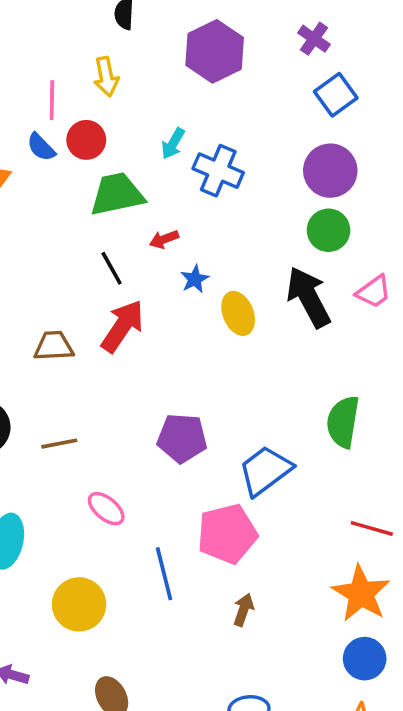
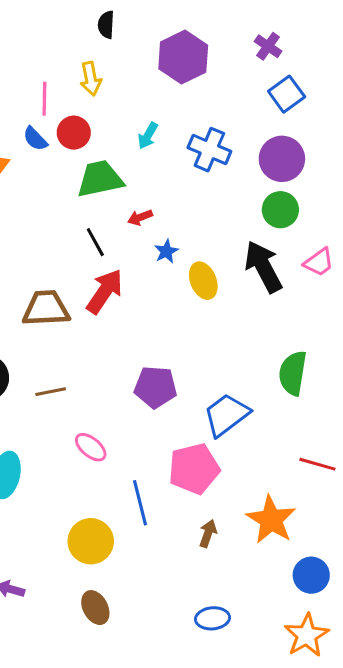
blue cross: (218, 171) -> (209, 150), moved
brown trapezoid: (54, 346) -> (46, 308), size x1.4
orange star: (361, 594) -> (271, 520), moved
yellow circle: (79, 604) -> (91, 541), moved

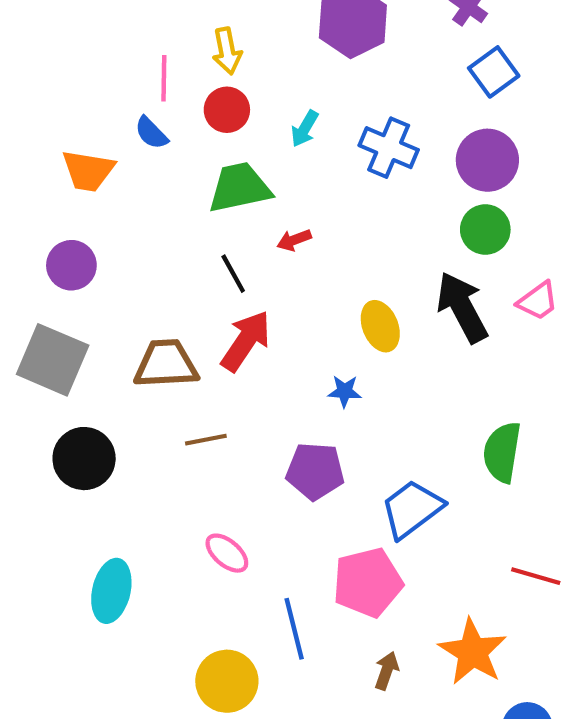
red circle: (74, 133) -> (227, 110), moved
blue star: (166, 251) -> (345, 391), moved, turned 30
brown line: (51, 392) -> (206, 440), moved

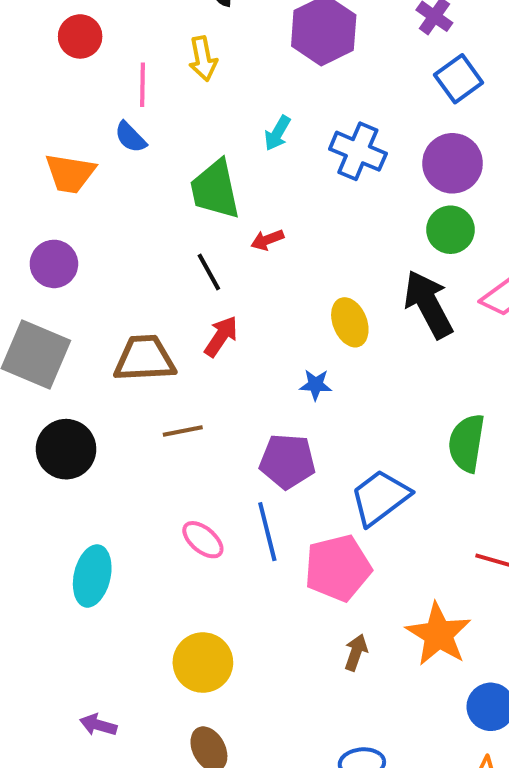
red circle: (227, 110) -> (80, 36), moved
green trapezoid: (240, 187) -> (215, 189), turned -90
red arrow: (246, 341) -> (221, 336), size x0.7
blue line: (294, 629) -> (267, 532), moved

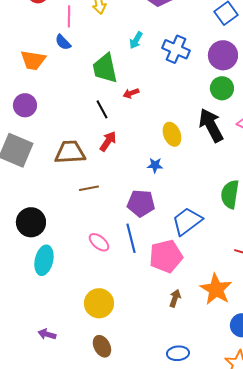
black circle: (66, 449) -> (31, 222), moved

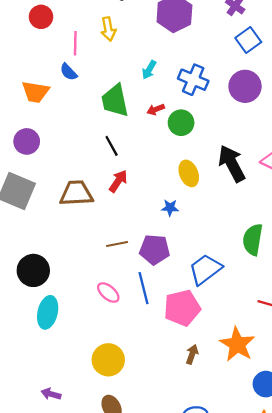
green circle: (222, 88) -> (181, 123), moved
red arrow: (131, 93) -> (156, 109), moved
brown line: (89, 188) -> (117, 244), moved

